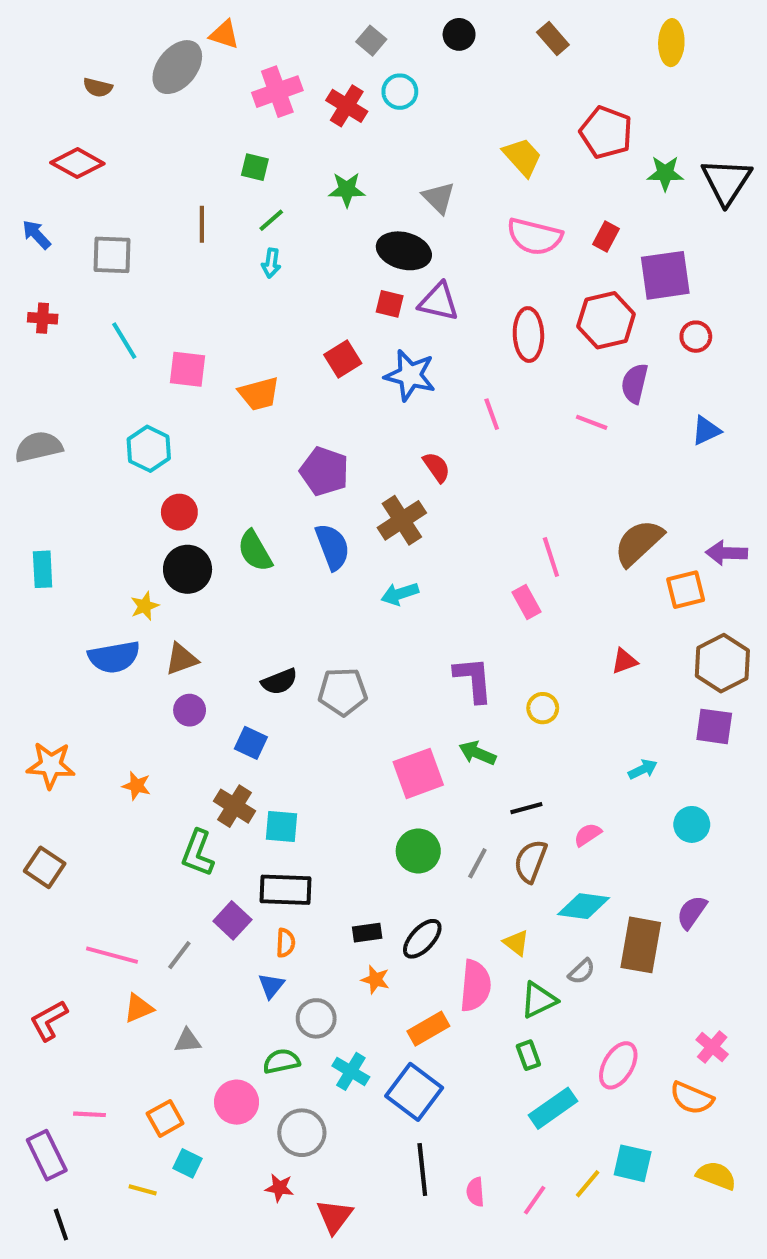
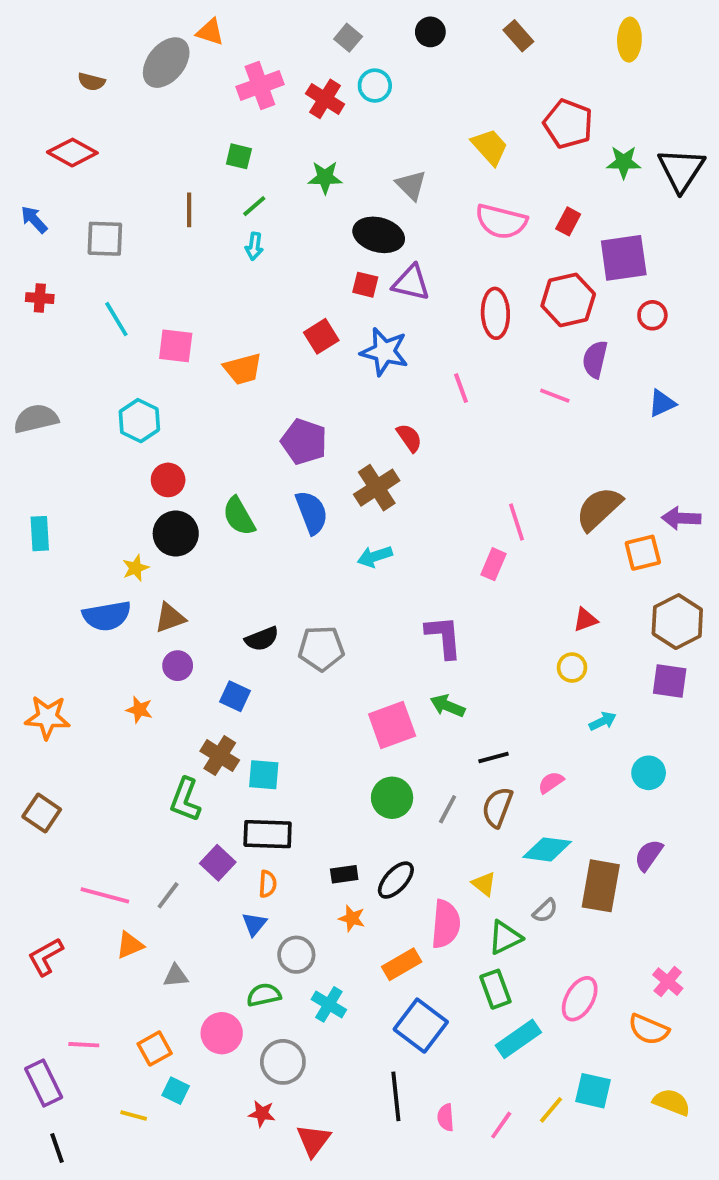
pink rectangle: (526, 602) -> (494, 564), turned 52
yellow circle: (543, 708) -> (572, 668), moved
orange star: (136, 786) -> (139, 710), moved
green rectangle: (528, 1055) -> (495, 989), size x1.4
blue square: (414, 1092) -> (421, 1026), moved

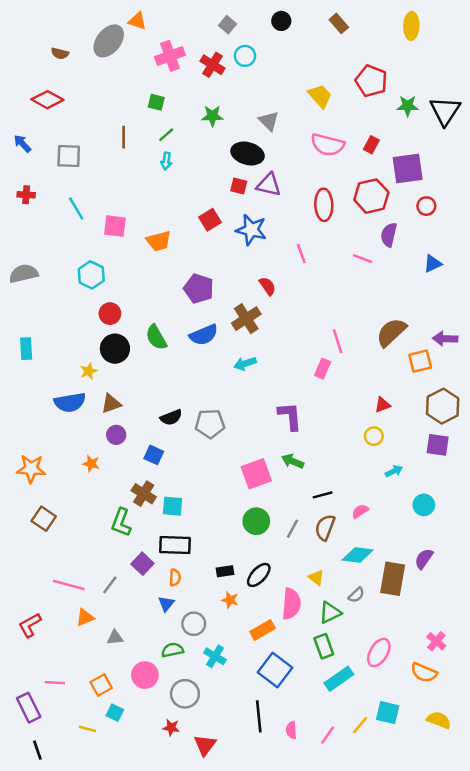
blue semicircle: (312, 512) -> (204, 335), turned 88
brown square: (42, 813) -> (44, 519), moved

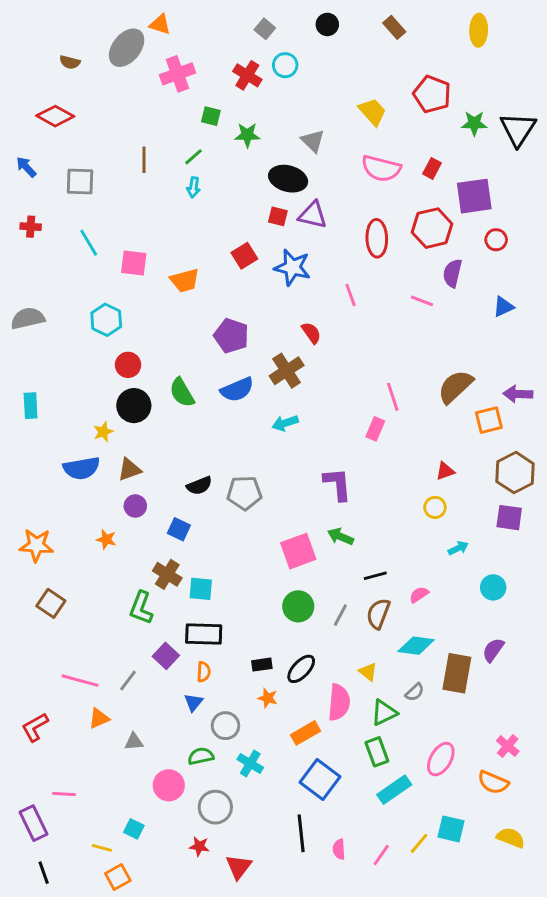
pink cross: (170, 56) -> (177, 74), moved
green square: (156, 102) -> (211, 116), moved
orange square: (101, 685) -> (118, 877), moved

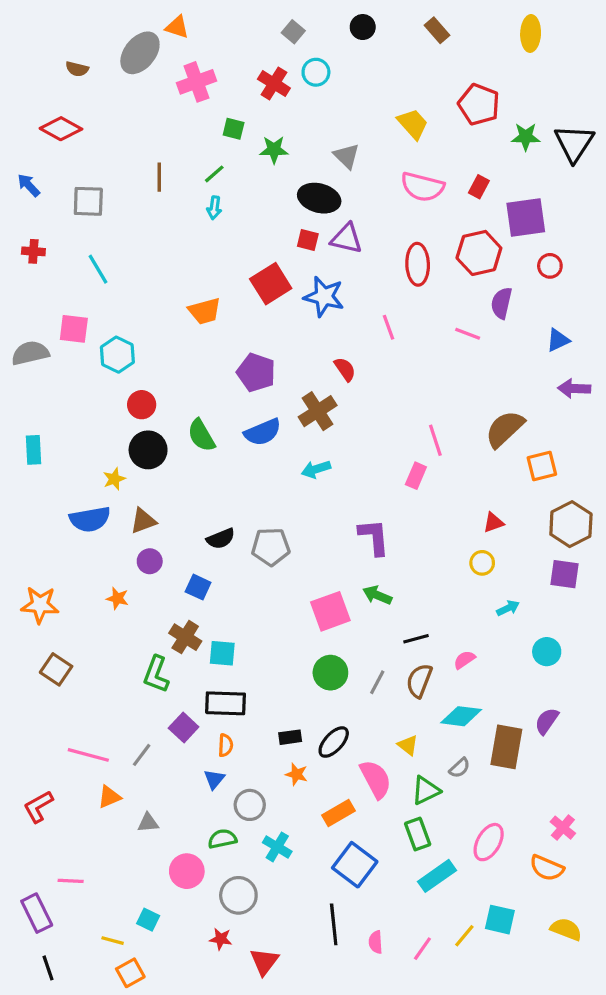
red square: (244, 256) -> (271, 284), size x1.4
pink square: (134, 263) -> (74, 329), moved
purple arrow: (518, 394) -> (574, 389), moved
pink semicircle: (339, 702) -> (376, 779), turned -33

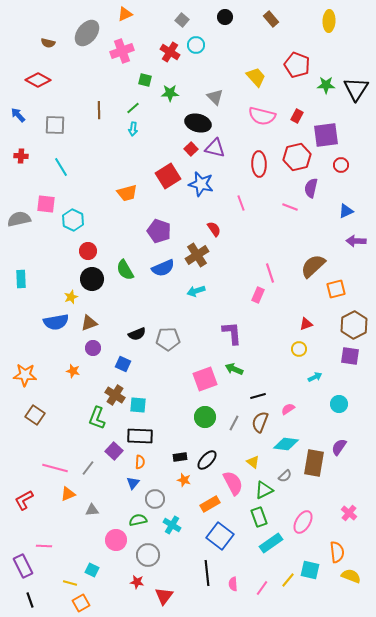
orange triangle: (177, 27) -> (125, 14), moved, turned -42
red square: (308, 240) -> (191, 149), turned 32
orange semicircle: (547, 868) -> (337, 552), moved, turned -120

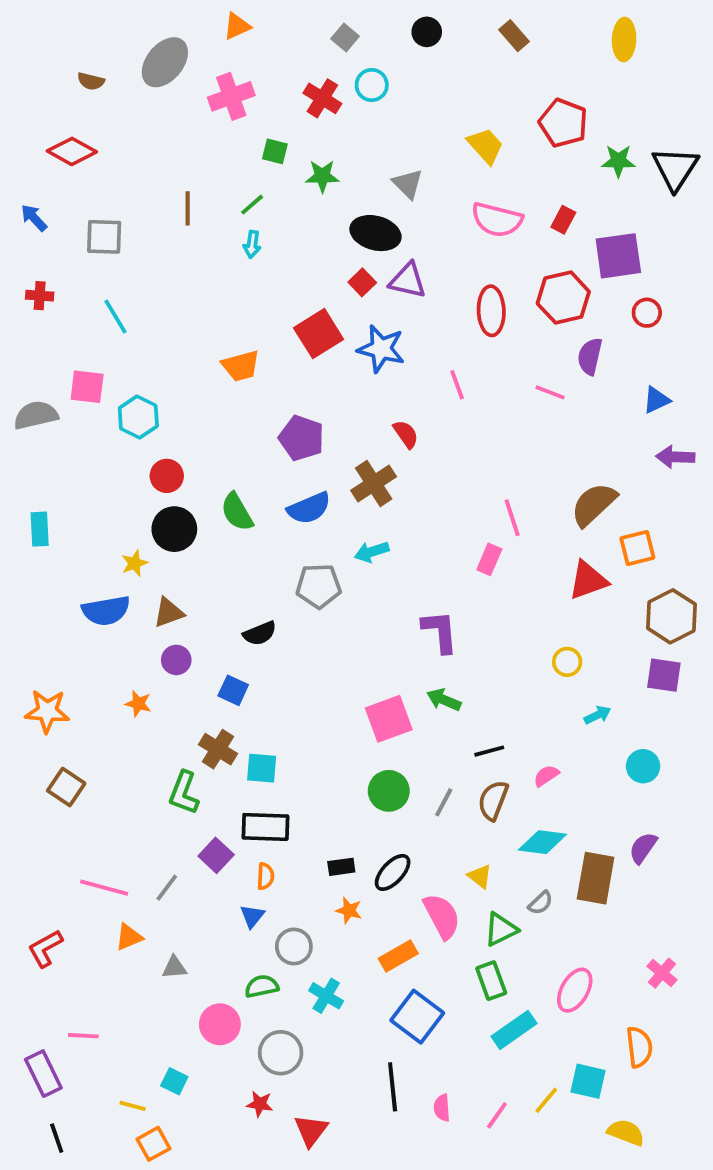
red triangle: (306, 324) -> (588, 580), moved, size x1.6
gray pentagon: (168, 339) -> (319, 586), moved
yellow semicircle: (351, 576) -> (626, 1132), moved

